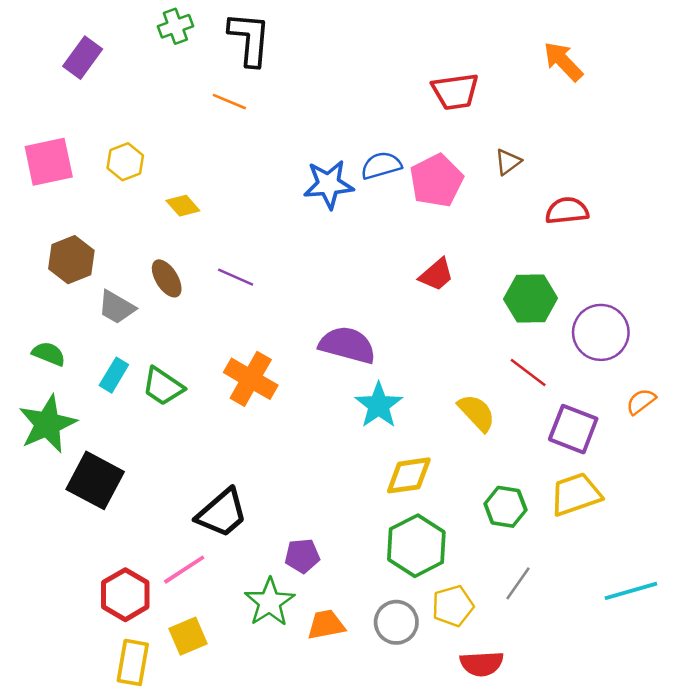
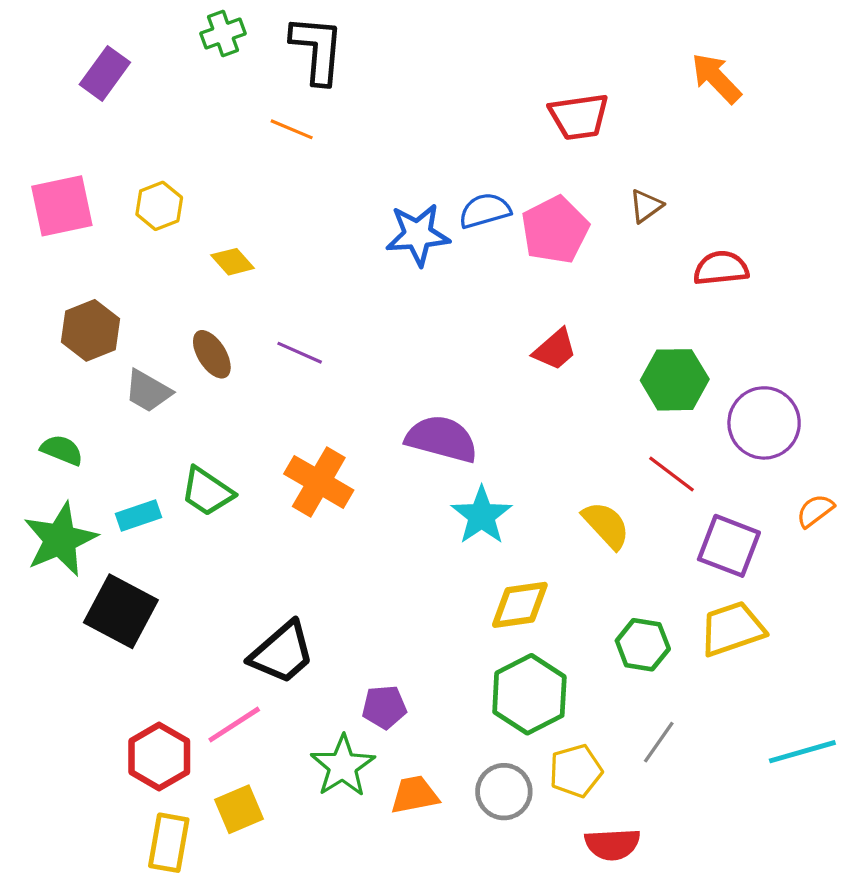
cyan rectangle: (114, 375) -> (138, 516), moved, turned 40

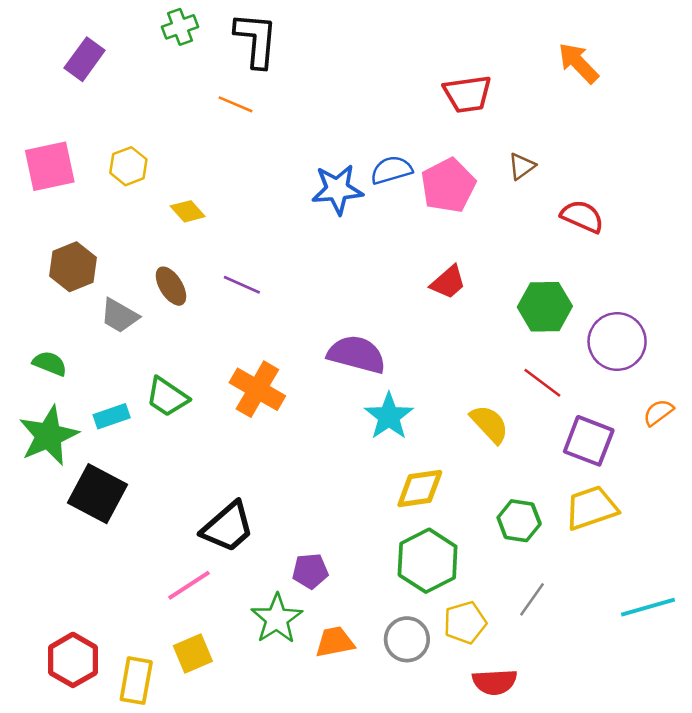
red semicircle: (721, 268) -> (582, 216), turned 30
red hexagon: (159, 757) -> (73, 660), moved

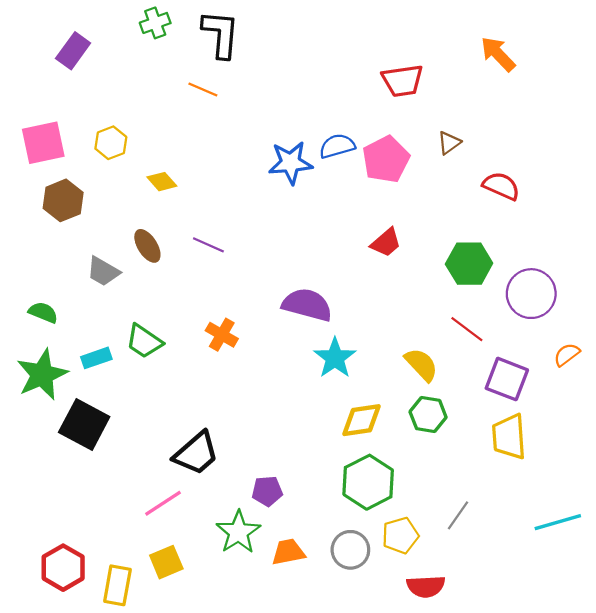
brown hexagon: (73, 267) -> (63, 200), moved
orange cross: (257, 389) -> (222, 335), size x0.7
yellow trapezoid: (591, 508) -> (509, 437), turned -75
green hexagon: (519, 521) -> (428, 415), moved

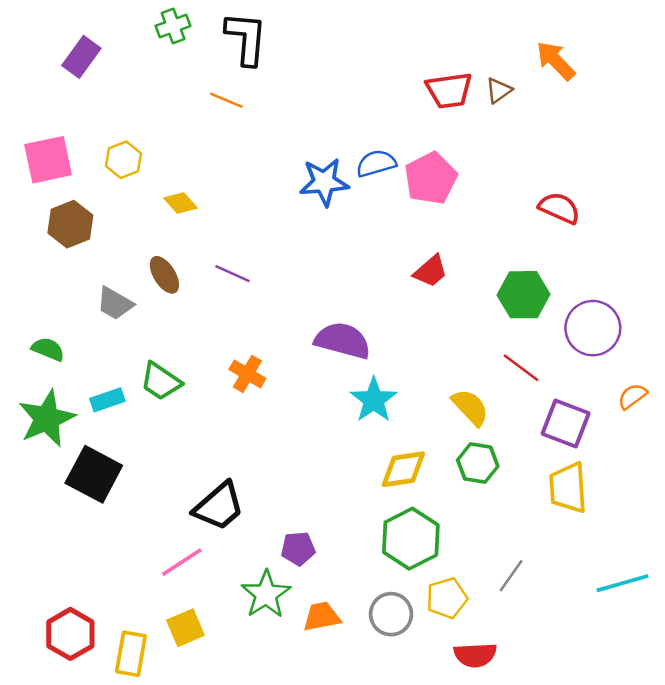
brown triangle: (449, 143) -> (499, 90), moved

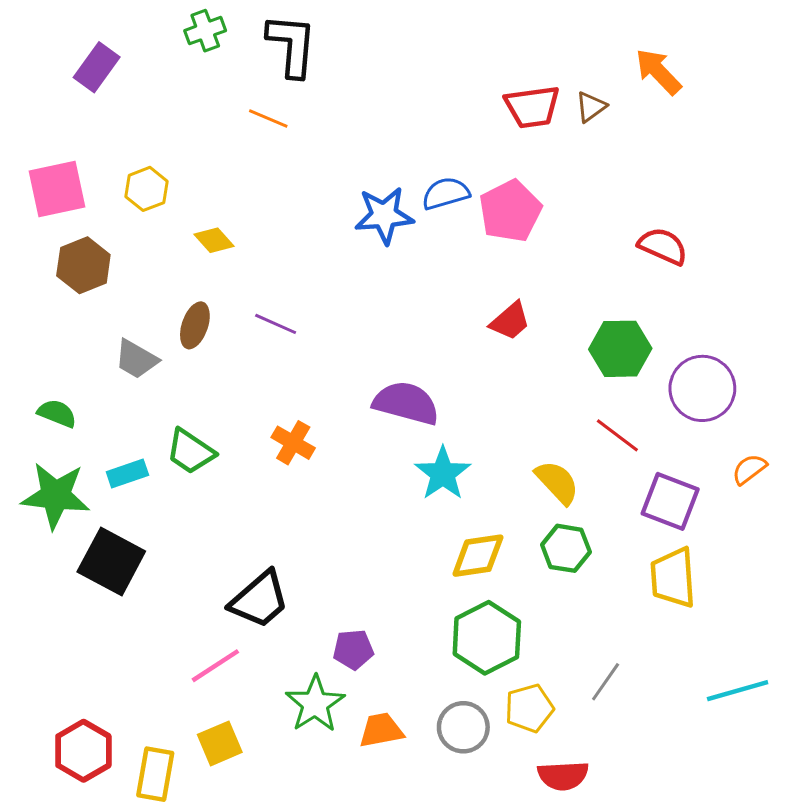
brown ellipse: (164, 275) -> (195, 325), turned 51
green star: (47, 418) -> (56, 496), turned 30

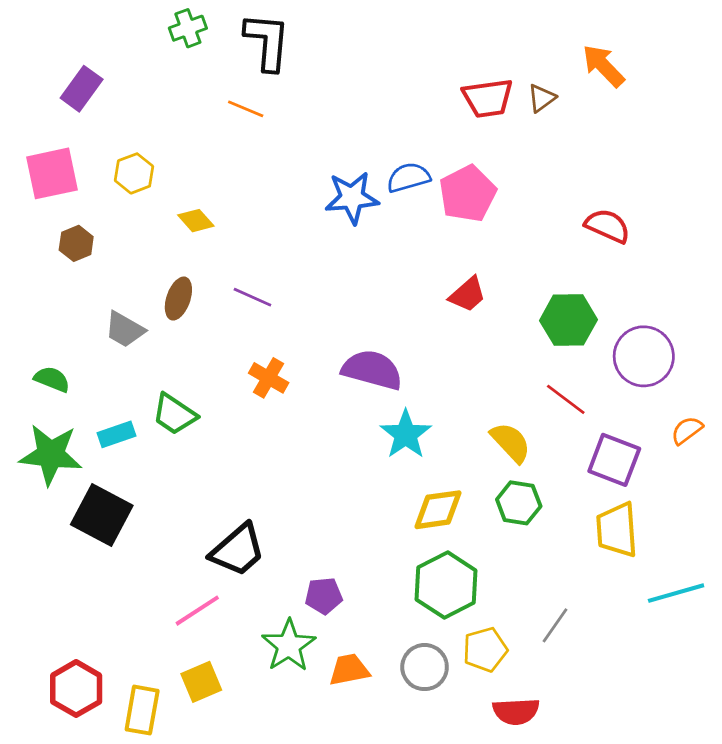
purple rectangle: (97, 67) -> (82, 89), moved
brown hexagon: (83, 265) -> (76, 243), size x0.7
orange cross: (293, 443) -> (269, 378), moved
cyan line: (738, 691) -> (676, 593), moved

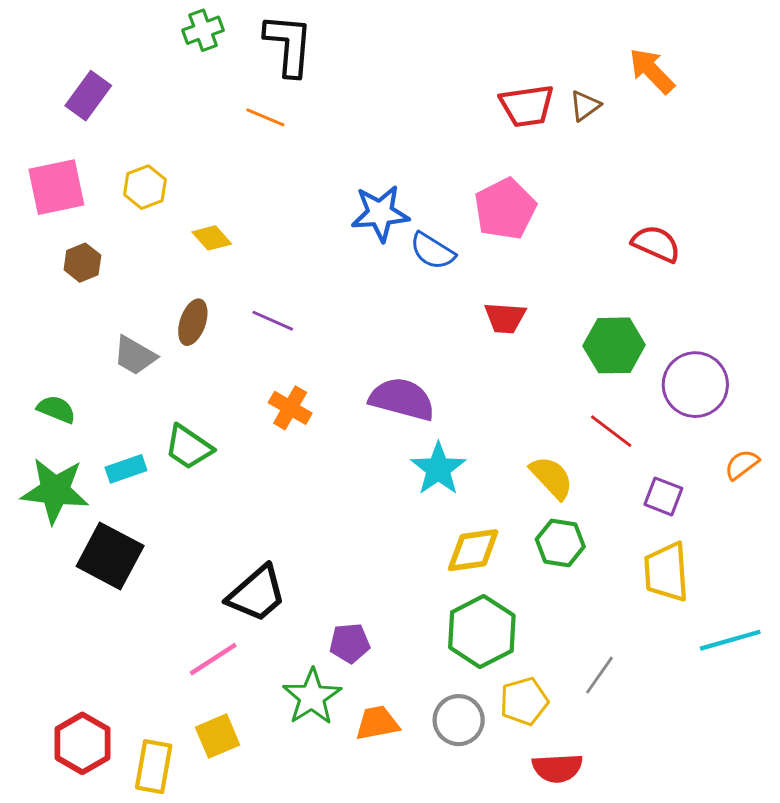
blue semicircle: (408, 177) -> (432, 251), moved, turned -132
red trapezoid: (468, 294) -> (505, 318), turned 45
purple square: (614, 460) -> (663, 496), size x0.7

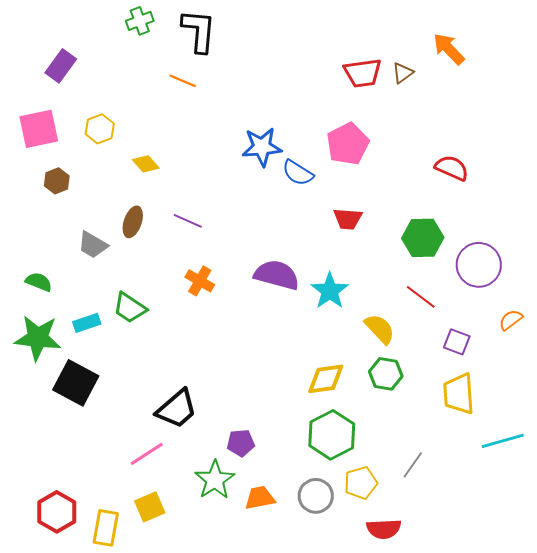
cyan star: (438, 469) -> (330, 291), moved

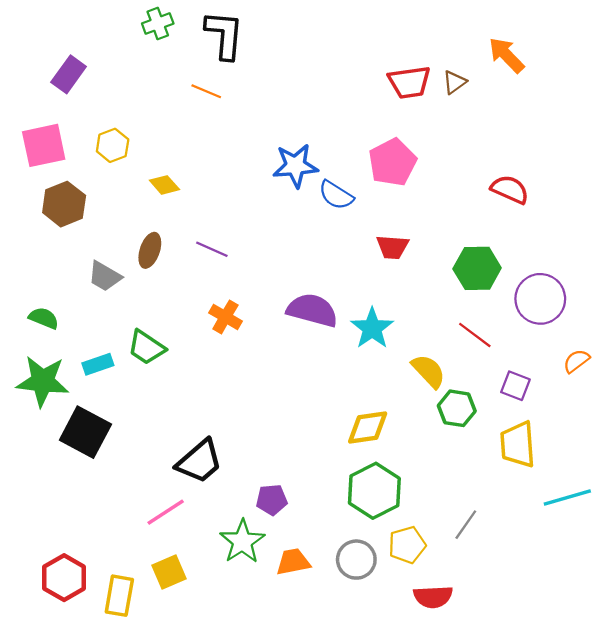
brown hexagon: (57, 181) -> (64, 204), size x1.5
green hexagon: (386, 374) -> (457, 408), moved

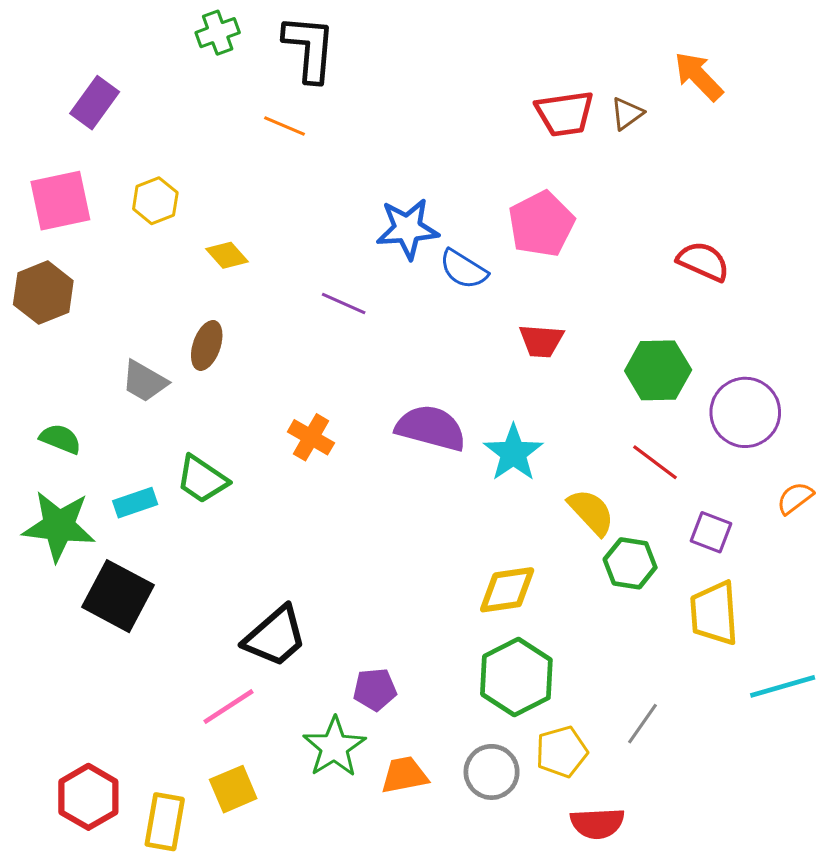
brown hexagon: (64, 204) -> (43, 293), moved
purple line: (212, 249) -> (344, 303), moved

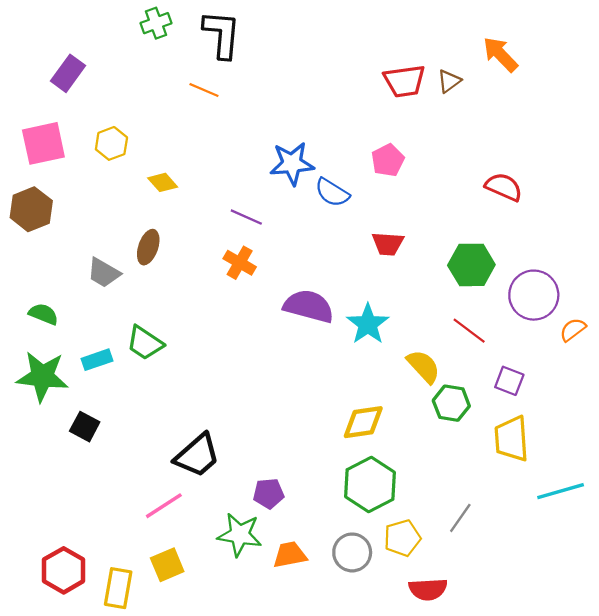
pink pentagon: (541, 224) -> (388, 160), size x0.7
orange cross: (311, 437) -> (240, 263), moved
orange semicircle: (795, 498) -> (573, 330), moved
black square: (118, 596) -> (85, 427), size x0.6
green star: (334, 747) -> (240, 535), turned -30

